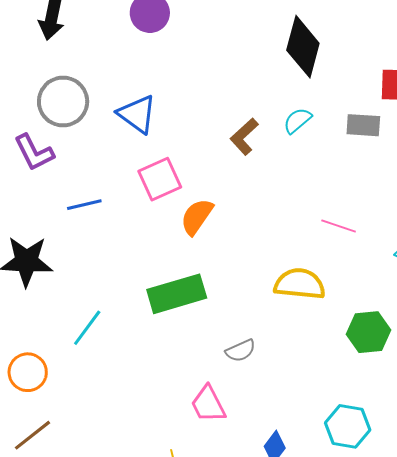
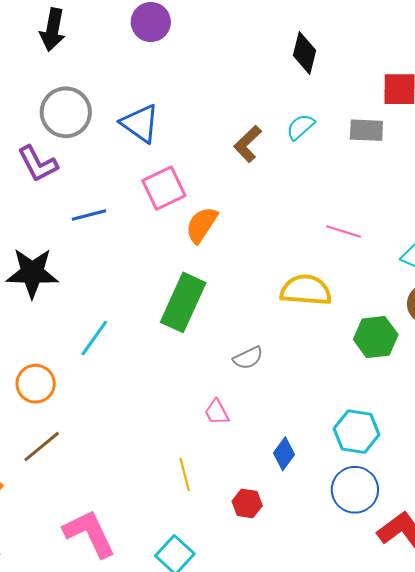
black diamond: (303, 47) -> (305, 53), size x0.7
green rectangle: (177, 294) -> (183, 302), turned -48
pink trapezoid: (208, 404) -> (217, 412), size x0.7

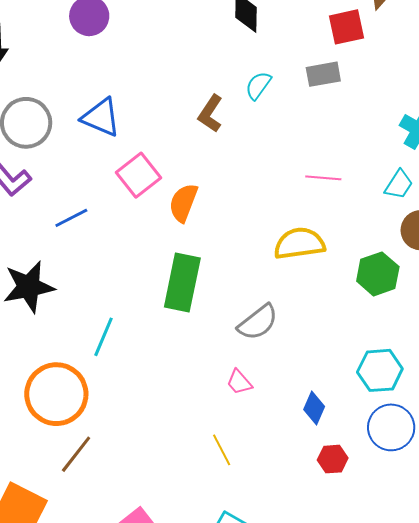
gray semicircle: (248, 358) -> (258, 322), size x1.4
orange circle: (36, 384) -> (56, 394), size x1.6
red hexagon: (247, 503) -> (333, 459), moved

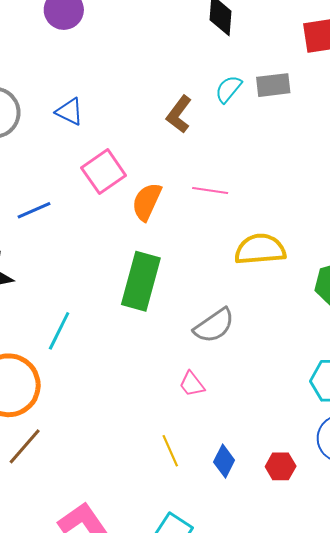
gray rectangle: (323, 74) -> (273, 85), moved
blue triangle: (101, 117) -> (70, 112), size x0.7
pink line: (323, 178) -> (210, 191), moved
blue diamond: (314, 408) -> (224, 461), moved

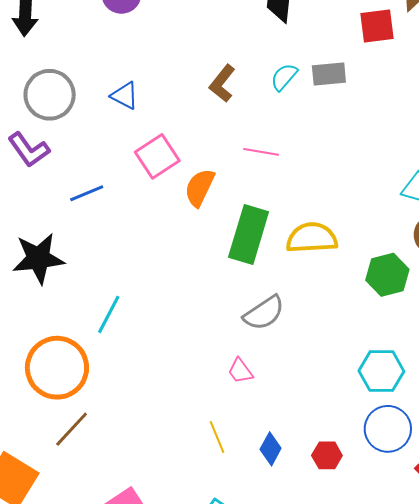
brown L-shape: (179, 114) -> (222, 84), moved
pink line: (210, 191) -> (261, 152), moved
green rectangle: (141, 281) -> (249, 235), moved

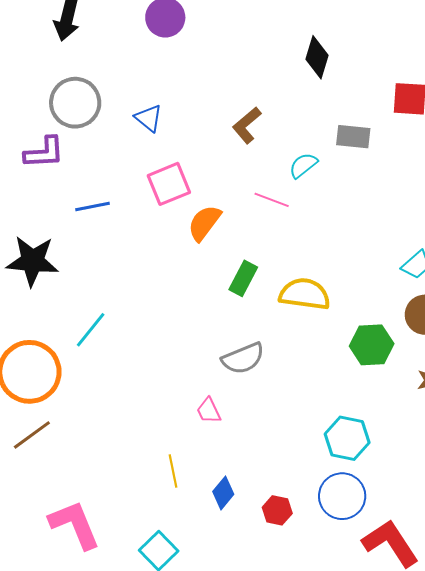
cyan semicircle: (284, 77) -> (303, 165), moved
purple L-shape: (29, 150) -> (44, 153), turned -69
green rectangle: (249, 235) -> (243, 278), size x0.6

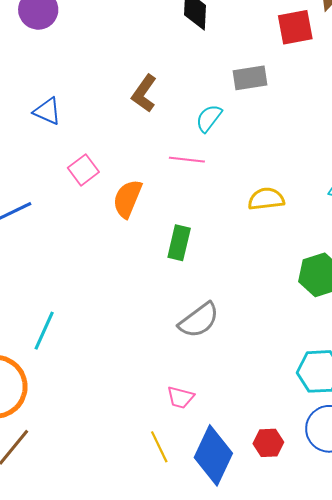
pink square: (169, 184) -> (83, 170), size x0.7
yellow semicircle: (305, 294) -> (266, 199), moved, size x0.7
pink trapezoid: (209, 411) -> (180, 397), moved, turned -36
blue diamond: (223, 493) -> (213, 455), size x1.8
red hexagon: (277, 510) -> (268, 443), moved

